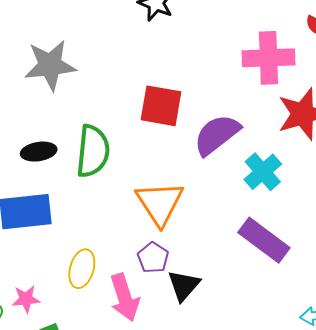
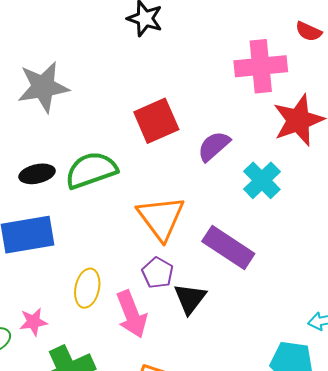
red square: (161, 106) -> (156, 121), turned -30
purple semicircle: (217, 135) -> (214, 146), size x0.7
green semicircle: (93, 151) -> (91, 170), turned -112
purple rectangle: (264, 240) -> (228, 248), moved

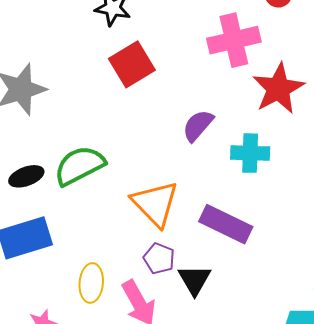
red square: (156, 121) -> (132, 64), moved
cyan cross: (262, 180) -> (250, 153), turned -36

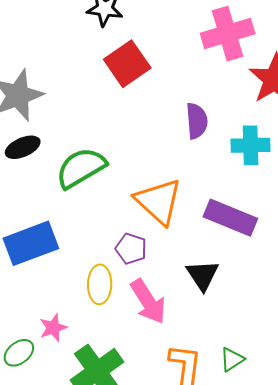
purple semicircle: (198, 126) -> (197, 121), turned 138
black ellipse: (26, 176) -> (23, 147), moved
purple pentagon: (159, 259) -> (131, 249), moved

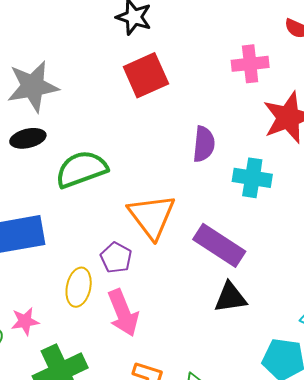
pink cross: (228, 34) -> (250, 64), size x0.7
black triangle: (203, 275) -> (230, 298), moved, turned 45

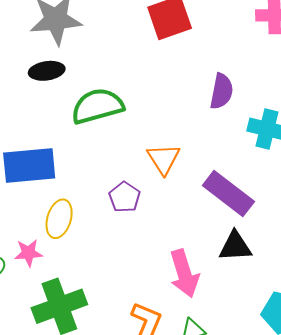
orange triangle: (152, 216) -> (164, 159), size x0.7
yellow ellipse: (79, 287) -> (59, 219), moved
pink arrow: (123, 313) -> (184, 273), moved

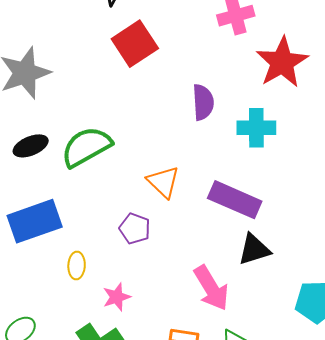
black ellipse: (47, 71) -> (31, 146), moved
yellow ellipse: (59, 219) -> (77, 265), size x0.7
pink star: (29, 253) -> (117, 297), moved

